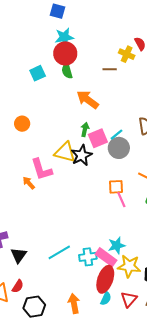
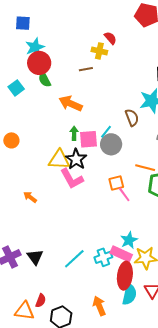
pink square: (98, 138) -> (89, 139), turned 30
pink L-shape: (42, 169) -> (72, 179), moved
black triangle: (19, 255) -> (35, 257), moved
cyan semicircle: (106, 298) -> (129, 294), size x1.5

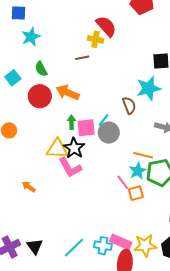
red semicircle: (110, 38) -> (106, 26), size x1.6
red circle: (39, 63) -> (40, 96), moved
orange square: (116, 183) -> (136, 193), moved
cyan star: (129, 240) -> (138, 171), moved
cyan cross: (103, 257) -> (103, 246), turned 30

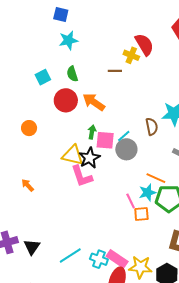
orange arrow: (29, 187) -> (28, 185), moved

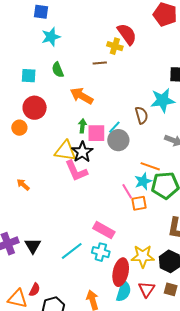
cyan square: (43, 77) -> (29, 76), turned 35
red circle: (66, 100) -> (35, 108), moved
pink rectangle: (117, 259) -> (104, 230), moved

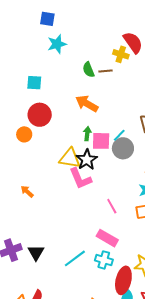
green semicircle: (58, 70) -> (88, 70), moved
pink line: (127, 191) -> (112, 206), moved

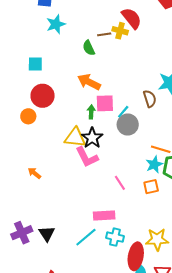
brown line: (105, 71) -> (104, 34), moved
pink square: (101, 141) -> (105, 103), moved
pink rectangle: (107, 238) -> (104, 215), moved, turned -30

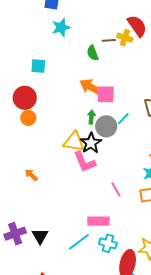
red circle: (43, 96) -> (25, 98), moved
pink square: (105, 103) -> (106, 94), moved
gray circle: (128, 125) -> (106, 126), moved

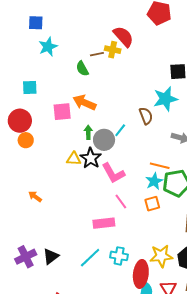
pink square: (106, 94) -> (62, 112), moved
yellow triangle: (74, 142) -> (74, 159), size x0.7
pink L-shape: (85, 162) -> (113, 173), moved
pink rectangle: (98, 221) -> (104, 223), moved
black triangle: (40, 236) -> (51, 256), turned 30

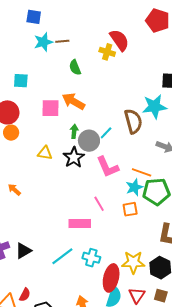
brown line: (97, 54) -> (62, 41), moved
brown semicircle: (146, 116) -> (133, 121), size x1.4
yellow triangle: (74, 159) -> (45, 153), moved
pink L-shape: (113, 173) -> (108, 167), moved

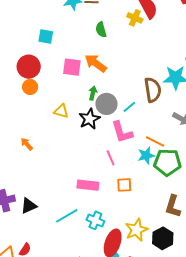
cyan line: (106, 133) -> (129, 107), moved
pink line: (99, 204) -> (111, 158), moved
orange square: (130, 209) -> (124, 185), moved
yellow star: (133, 262) -> (137, 230), turned -30

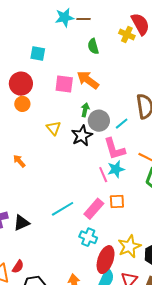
yellow triangle: (61, 111) -> (54, 128), turned 35
cyan star: (146, 155) -> (116, 169), moved
pink rectangle: (88, 185) -> (94, 209), moved, turned -55
cyan line: (67, 216) -> (63, 209), moved

